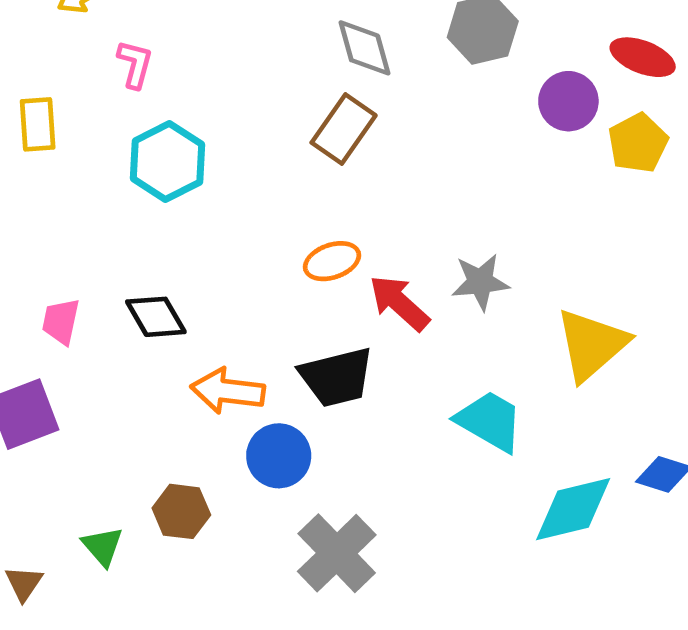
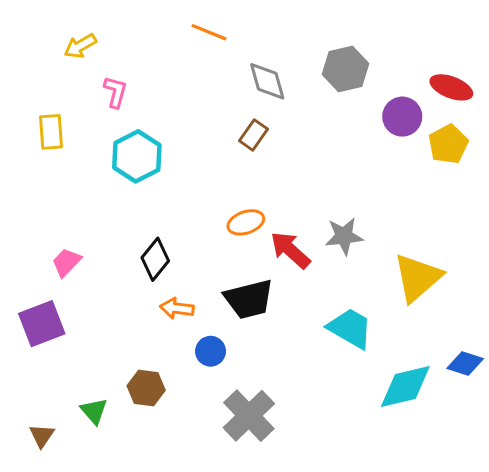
brown rectangle: (344, 129) -> (253, 135), size x0.7
black diamond: (156, 317) -> (155, 259), moved, turned 69
pink trapezoid: (61, 321) -> (66, 262), turned 32
orange arrow: (228, 391) -> (177, 308), size x0.7
blue circle: (279, 456) -> (211, 351), size x0.7

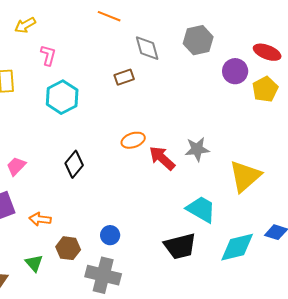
brown rectangle: (253, 135) -> (124, 77), moved, turned 36
black trapezoid: (249, 299) -> (180, 246), moved
orange arrow: (177, 308) -> (40, 219), moved
blue circle: (211, 351) -> (110, 235), moved
gray cross: (249, 416) -> (103, 275), moved, turned -32

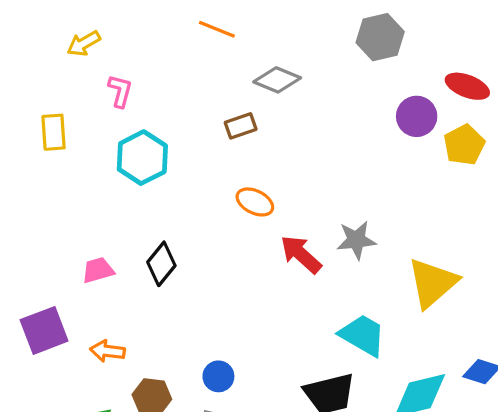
gray hexagon: (198, 40) -> (380, 37), moved
gray diamond: (147, 48) -> (277, 80), turned -52
orange ellipse: (133, 140) -> (255, 202), moved, turned 45
pink trapezoid: (16, 166) -> (98, 270), moved, turned 30

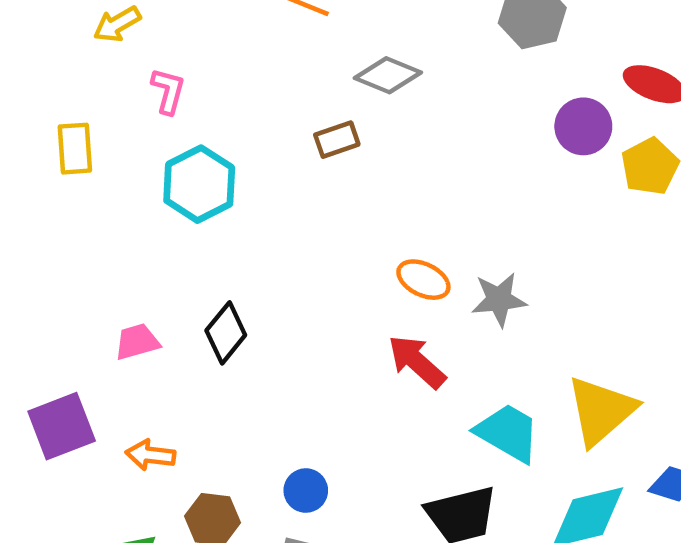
orange ellipse: (255, 202) -> (423, 280), moved
red arrow: (301, 254) -> (417, 362), moved
yellow triangle: (432, 283) -> (601, 411), moved

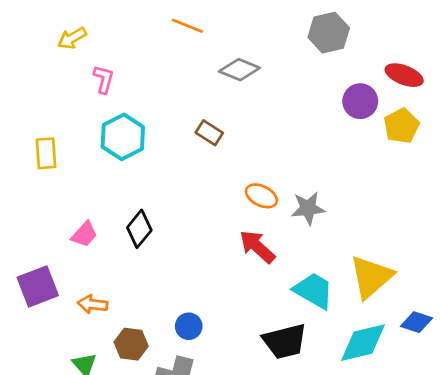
brown rectangle: (337, 140) -> (209, 133), moved, turned 52
yellow rectangle: (75, 149) -> (46, 153), moved
pink trapezoid: (137, 342) -> (84, 234), turned 148

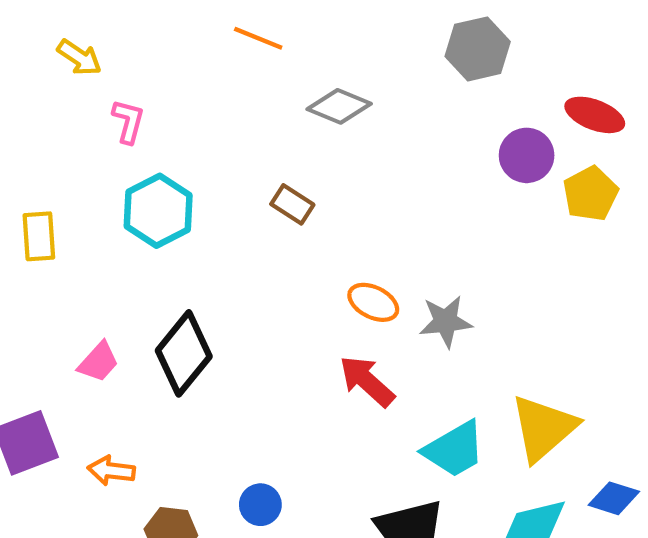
yellow arrow: (72, 38) -> (79, 57), turned -116
black diamond: (139, 229) -> (184, 353), size x1.4
cyan trapezoid: (314, 291) -> (454, 449), turned 120

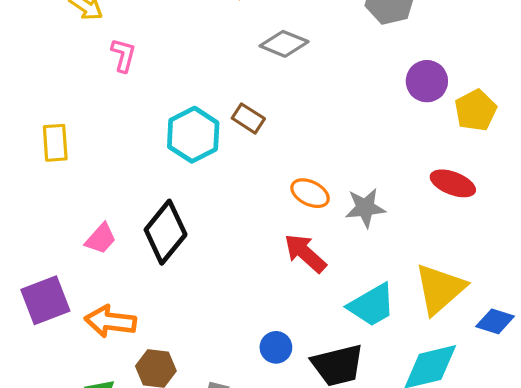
red ellipse: (595, 115) -> (453, 183), moved
cyan hexagon: (158, 211) -> (193, 135), moved
orange arrow: (111, 471) -> (110, 321), size x1.4
blue diamond: (614, 498) -> (495, 321), moved
blue circle: (260, 505) -> (276, 347), moved

